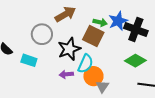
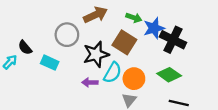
green arrow: (100, 22) -> (134, 18), moved
orange circle: (93, 76) -> (134, 79), moved

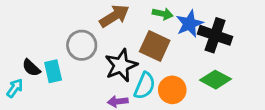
cyan rectangle: (50, 63) -> (53, 71), moved, turned 60

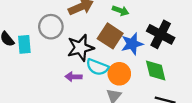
blue star: (189, 24) -> (132, 44), moved
green diamond: (215, 80) -> (156, 70), turned 40
cyan semicircle: (145, 86) -> (97, 67), turned 80

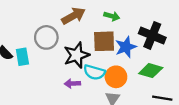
brown square: (110, 36) -> (104, 41), turned -30
green diamond: (156, 70) -> (151, 71), turned -55

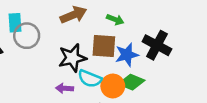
gray circle: (46, 37) -> (27, 36), moved
cyan rectangle: (22, 57) -> (15, 23), moved
green diamond: (151, 71) -> (131, 82), moved

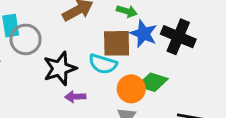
blue star: (127, 55) -> (144, 34), moved, turned -30
black star: (72, 58) -> (60, 68), moved
cyan semicircle: (90, 79) -> (103, 64), moved

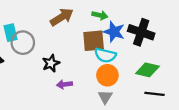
cyan semicircle: (103, 64) -> (105, 55), moved
black star: (60, 68) -> (51, 63), size x0.7
green diamond: (153, 82) -> (147, 70), moved

